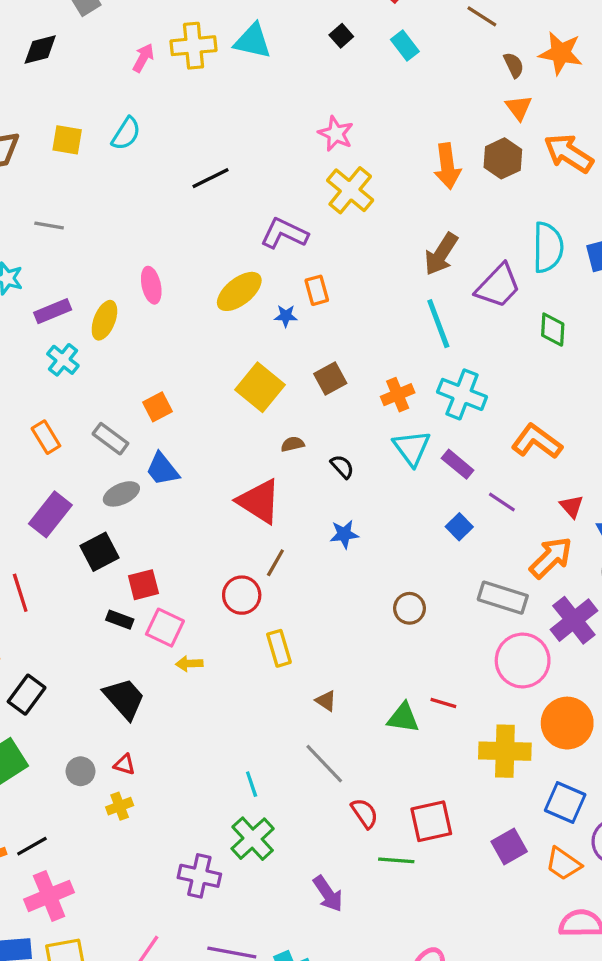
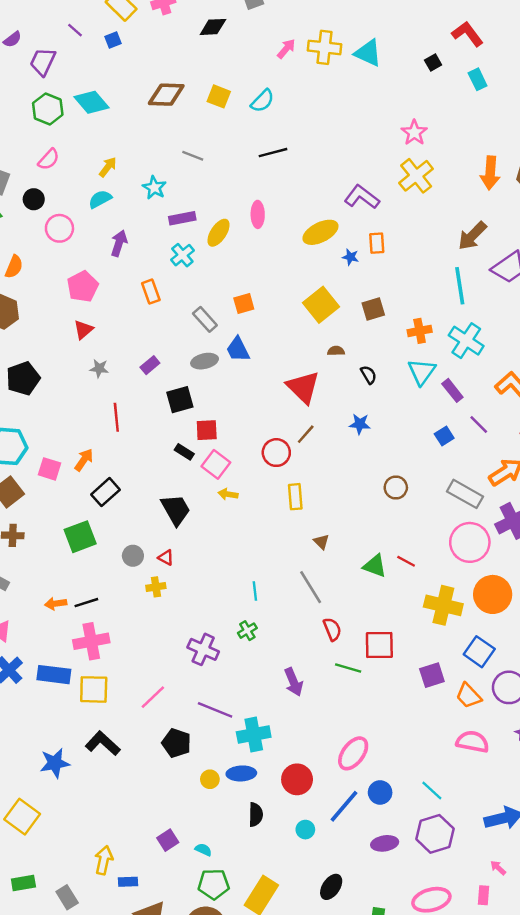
black line: (211, 178) -> (273, 153), moved
orange rectangle: (46, 437) -> (151, 292), moved
purple rectangle: (50, 514) -> (150, 365), size x0.6
green cross: (253, 839) -> (247, 631), size x0.6

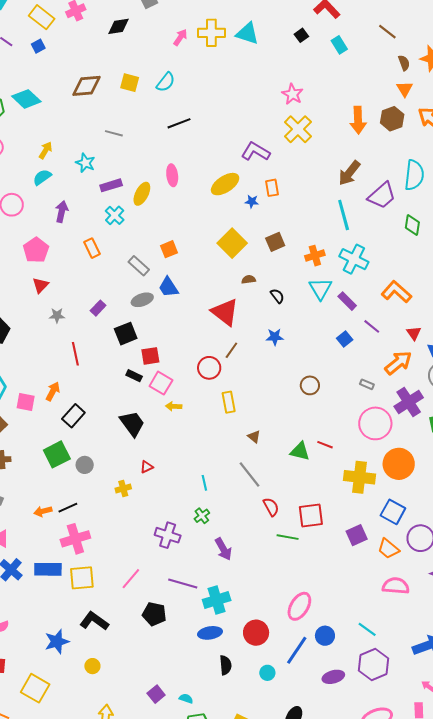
gray rectangle: (465, 494) -> (367, 384), size x0.5
gray circle: (133, 556) -> (85, 465), moved
red triangle: (166, 558) -> (147, 467), moved, turned -48
purple arrow: (294, 682) -> (223, 549), moved
yellow circle: (210, 779) -> (92, 666), moved

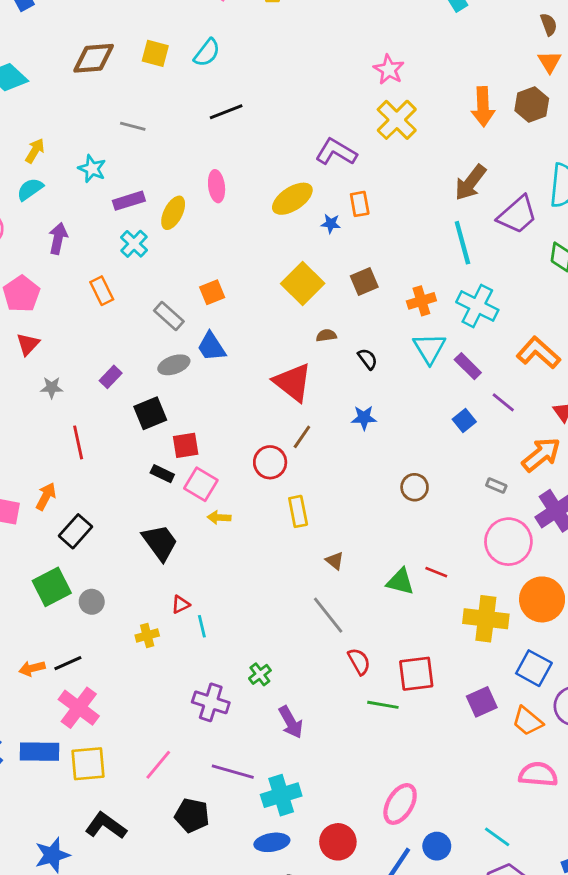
cyan line: (204, 483) -> (202, 626), moved
pink cross: (75, 539) -> (79, 708), turned -36

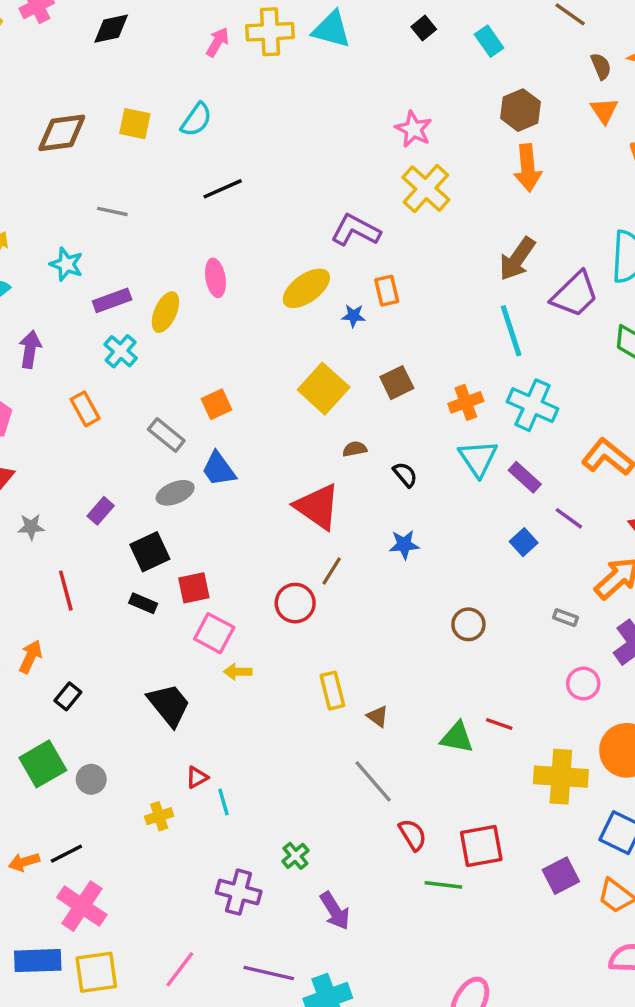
brown hexagon: (532, 105) -> (521, 110), moved
black rectangle: (162, 474) -> (143, 603), moved
yellow rectangle: (298, 511) -> (332, 691), moved
black rectangle: (75, 531) -> (68, 696), size x0.7
pink circle: (508, 542) -> (583, 684), size x0.6

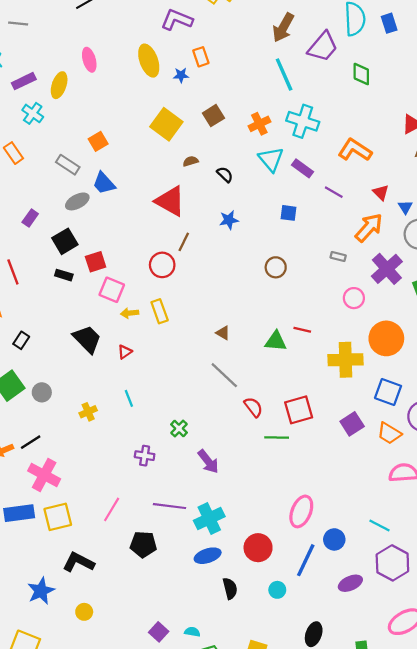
yellow ellipse: (306, 288) -> (149, 61), turned -68
blue square: (524, 542) -> (288, 213), moved, turned -35
yellow rectangle: (332, 691) -> (160, 311), moved
red triangle: (197, 777) -> (125, 352), moved
purple cross: (239, 892) -> (145, 456), size x0.7

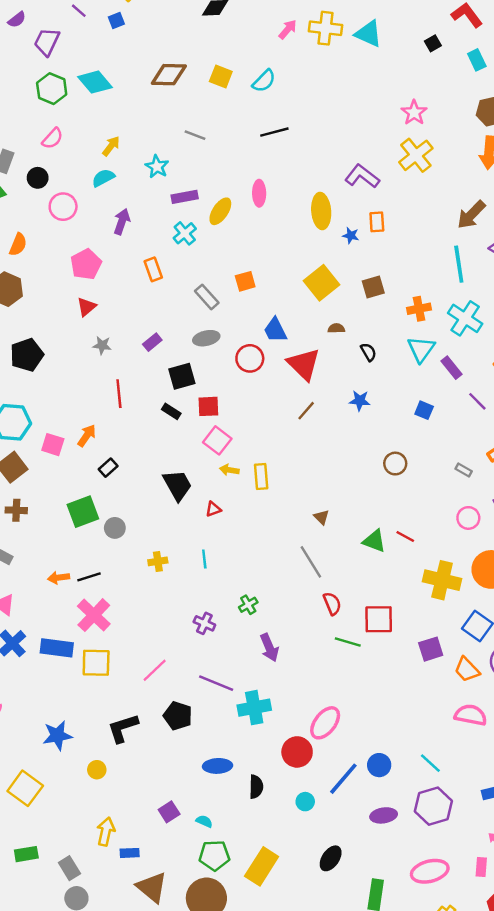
blue trapezoid: (104, 183) -> (275, 330), moved
red circle: (162, 265) -> (250, 358), moved
pink ellipse: (301, 511) -> (325, 723), moved
blue ellipse: (208, 556) -> (218, 766), moved
black L-shape: (78, 562) -> (123, 728), moved, turned -60

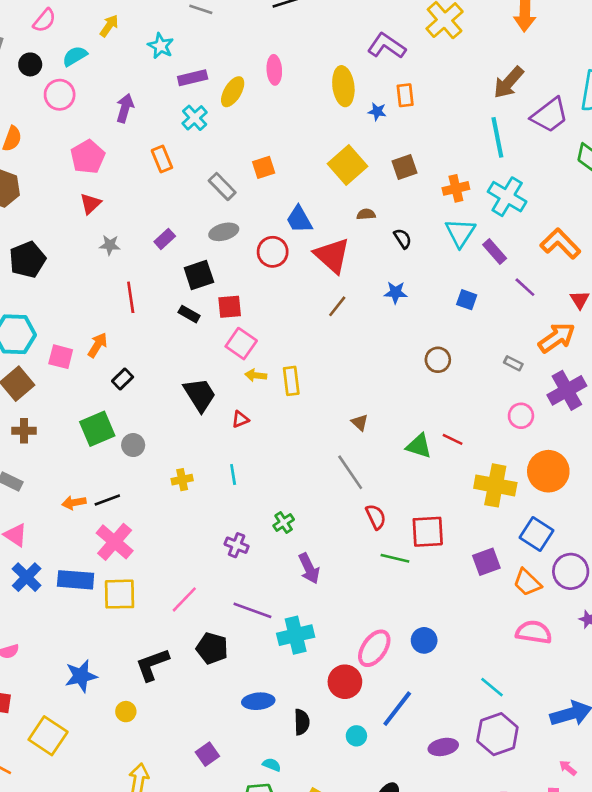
cyan semicircle: (103, 178) -> (75, 56), moved
blue circle: (379, 765) -> (424, 640), moved
cyan semicircle: (204, 821) -> (272, 765), moved

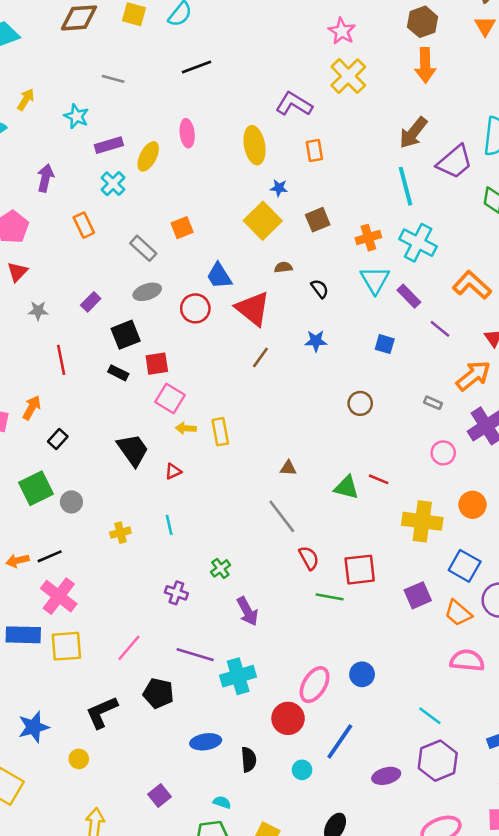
blue star: (377, 112) -> (279, 188), moved
brown triangle: (360, 422) -> (288, 468), turned -36
orange circle: (548, 471) -> (472, 505), size x0.7

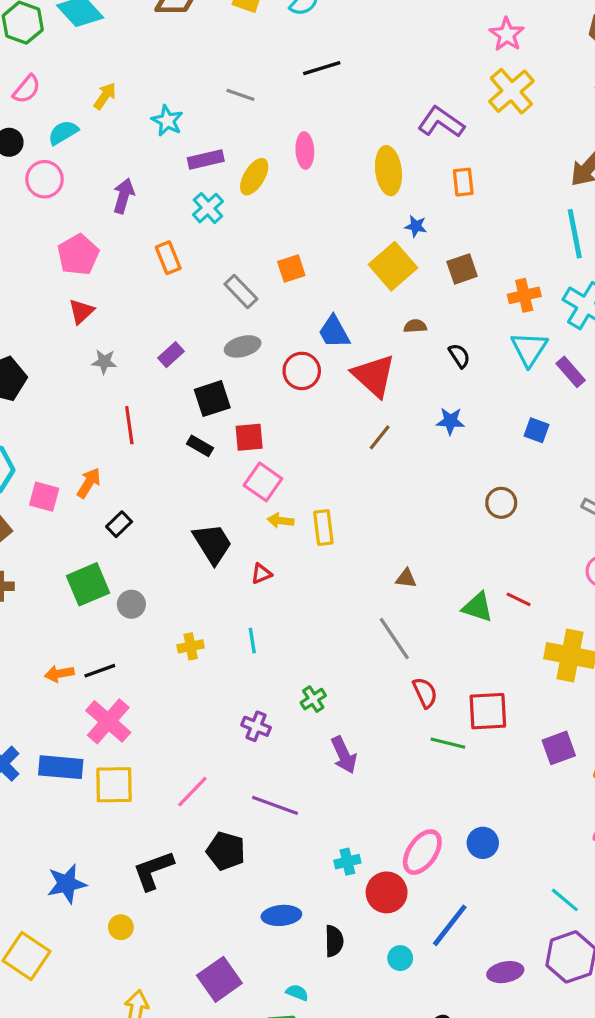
gray line: (113, 79) -> (240, 95), moved
cyan cross: (238, 676) -> (347, 862), moved, size x0.6
purple square: (160, 796) -> (219, 979), size x1.5

